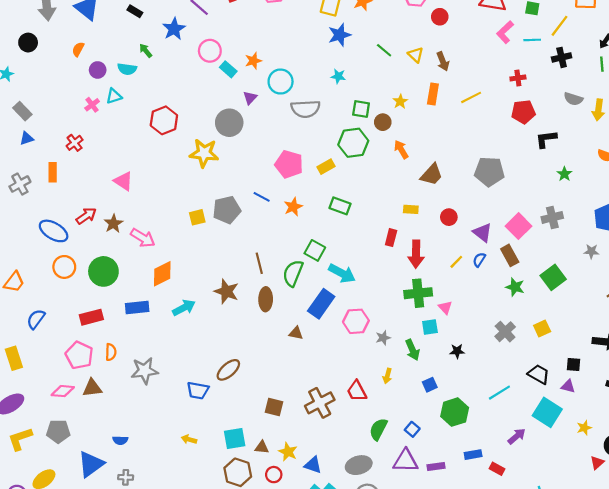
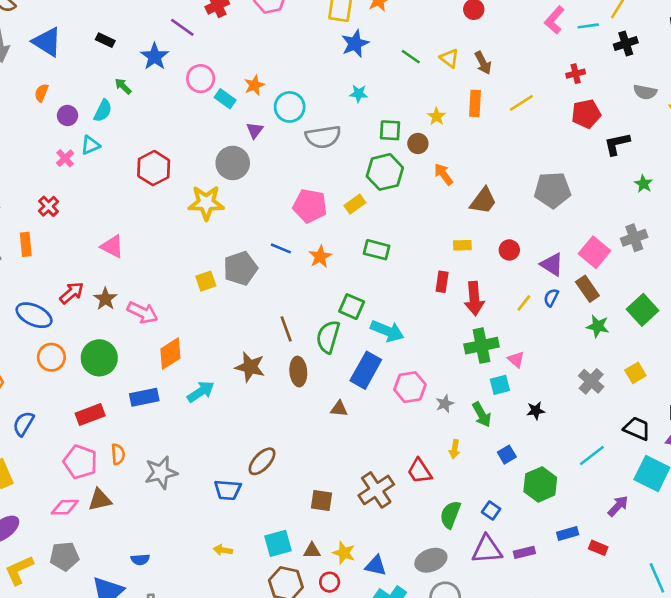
cyan semicircle: (127, 69) -> (103, 111), turned -66

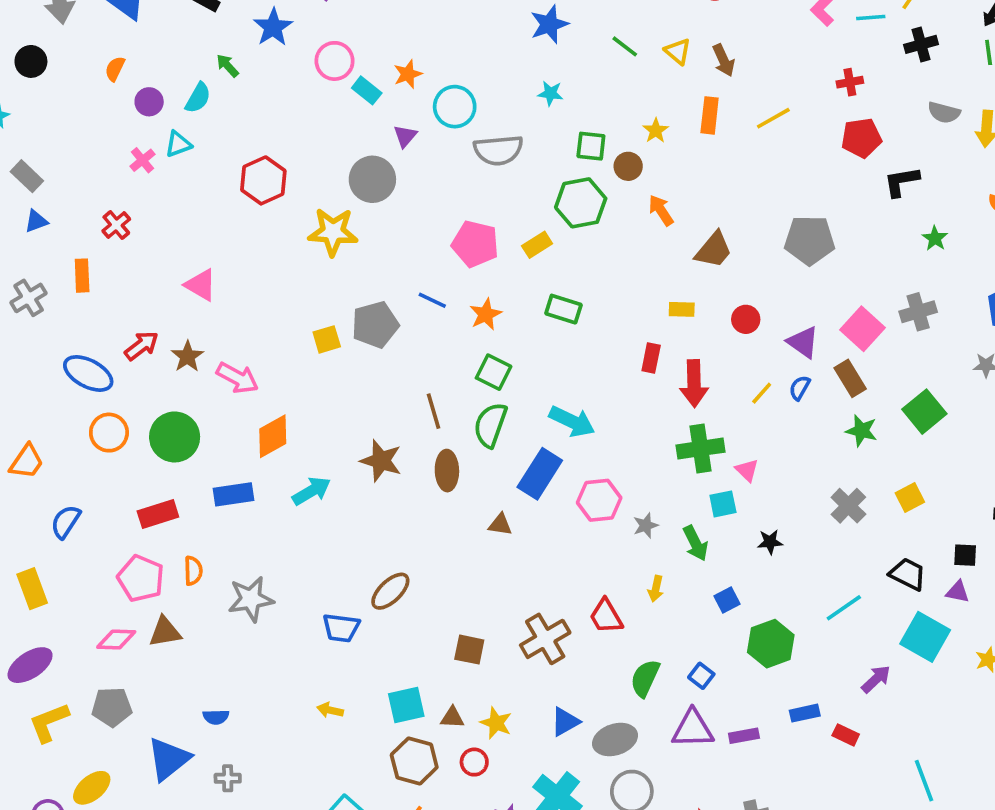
green square: (352, 307) -> (494, 372), moved
blue triangle: (376, 566) -> (565, 722), moved, turned -45

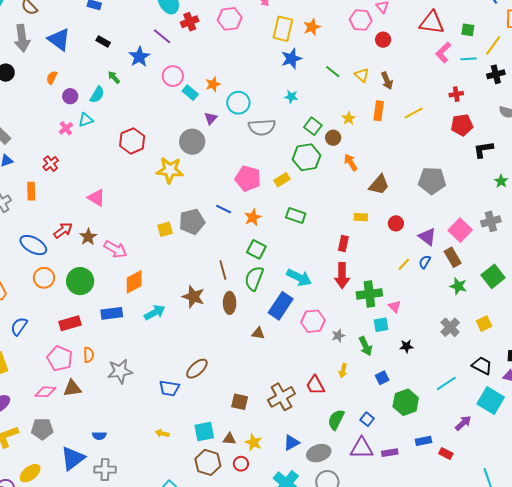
green square: (591, 146) -> (313, 126), turned 30
red arrow: (694, 383) -> (342, 276), moved
gray cross: (228, 778) -> (105, 470), size x1.5

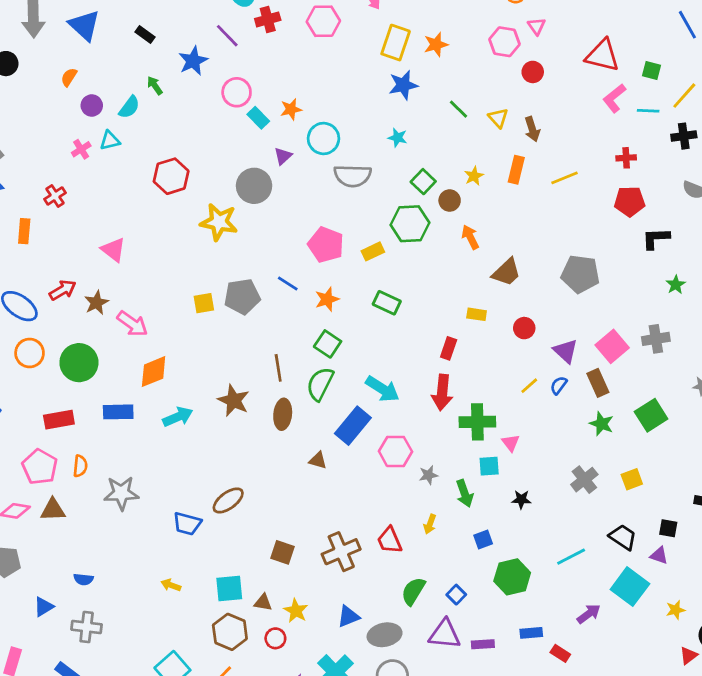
blue triangle: (73, 458) -> (44, 607), size x0.6

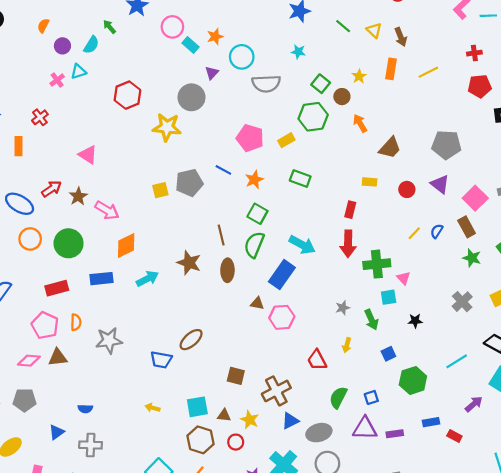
purple triangle: (566, 351) -> (440, 184), moved
pink hexagon: (395, 451) -> (282, 317), moved
brown cross: (341, 552) -> (276, 391), moved
blue square: (456, 595) -> (371, 397), turned 32

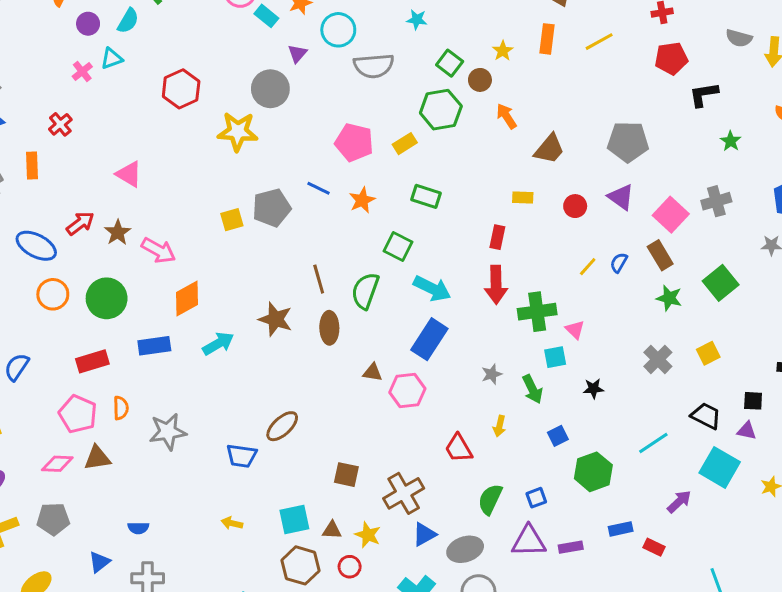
green square: (257, 214) -> (398, 247), moved
blue rectangle: (282, 275) -> (429, 339), moved

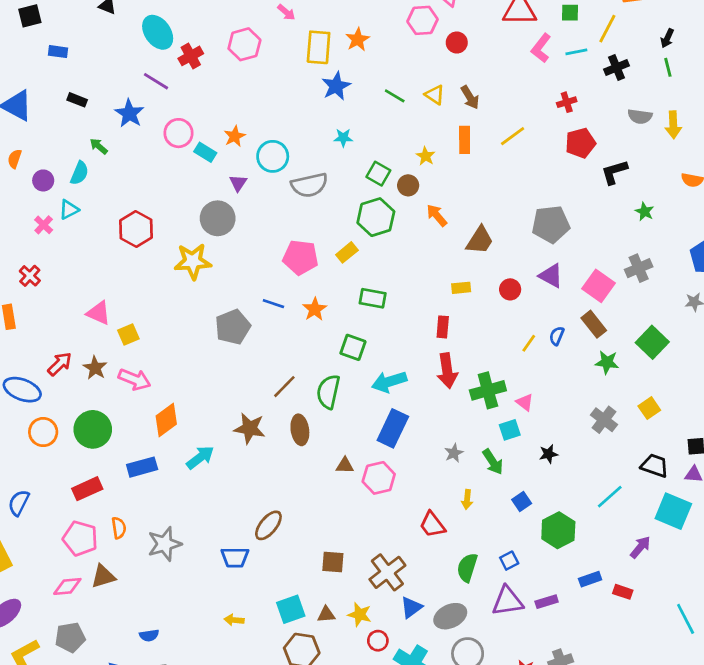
yellow square: (232, 220) -> (128, 335), moved
brown line: (319, 279) -> (284, 387), turned 68
cyan arrow: (432, 288) -> (389, 382), turned 144
red circle: (350, 567) -> (378, 641), moved

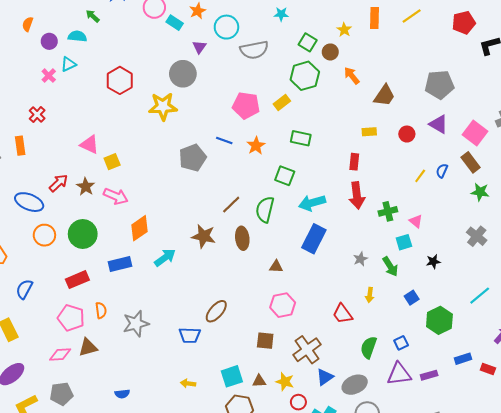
cyan semicircle: (79, 173) -> (77, 36), turned -108
green cross: (488, 390) -> (388, 211), size x0.7
pink hexagon: (379, 478) -> (283, 305), moved

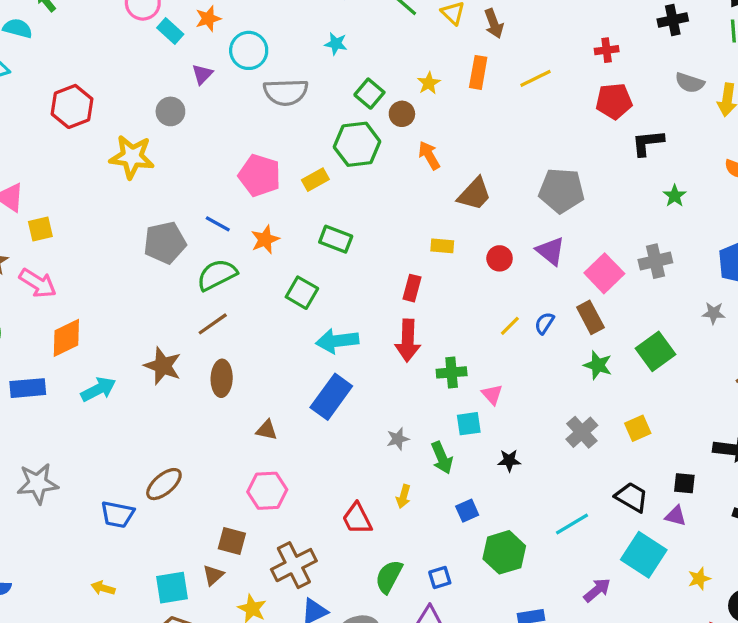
gray circle: (183, 74) -> (170, 111), size x0.7
green semicircle: (265, 209) -> (217, 275), moved, turned 40
brown triangle: (259, 381) -> (213, 575), moved, turned -48

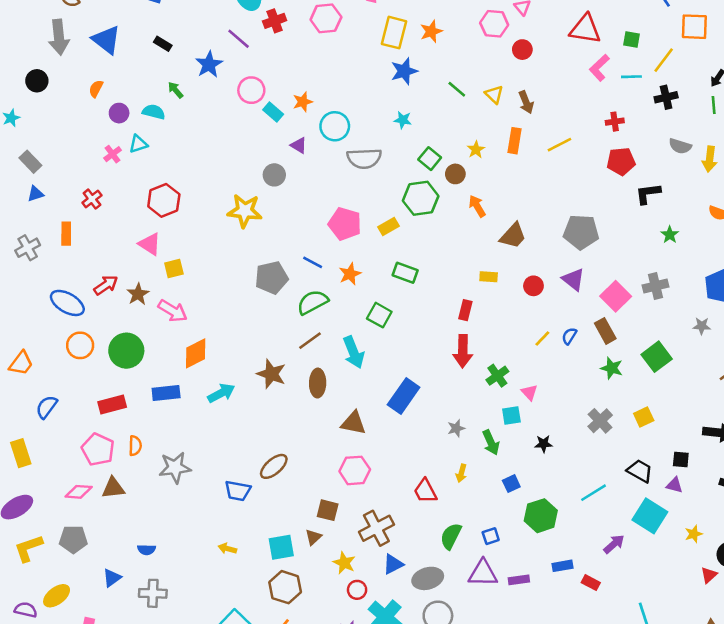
purple triangle: (202, 74) -> (299, 145), turned -42
red hexagon: (72, 106) -> (164, 200), moved
cyan arrow: (337, 341) -> (354, 352), moved, turned -104
green cross: (452, 372) -> (497, 376), turned -30
brown triangle: (267, 430) -> (353, 423), size x1.5

